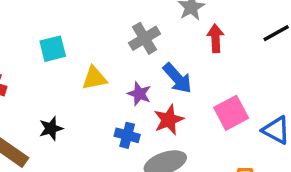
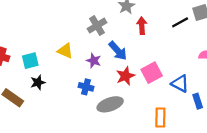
cyan square: (53, 49) -> (30, 61), moved
yellow triangle: (94, 78) -> (65, 51), turned 35
red star: (169, 120) -> (125, 76), moved

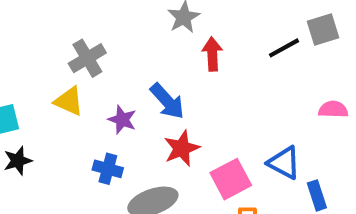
gray cross: (97, 26) -> (87, 58), moved
pink square: (152, 73) -> (231, 179), moved

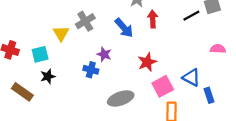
yellow triangle: (69, 101) -> (61, 33), moved, turned 35
blue arrow: (167, 101) -> (124, 28), moved
red star: (182, 148) -> (147, 62), moved
blue cross: (108, 169) -> (91, 70), moved

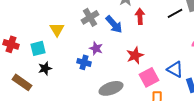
gray cross: (85, 21) -> (90, 17), moved

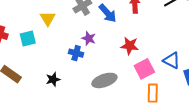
red star: (135, 55) -> (130, 46), turned 30
black star: (45, 68) -> (53, 79), moved

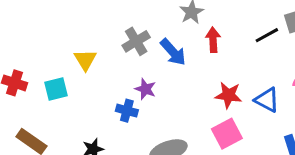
red star: (130, 46) -> (228, 95), moved
blue triangle: (172, 60) -> (267, 100), moved

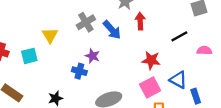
black line: (267, 35) -> (179, 36), moved
blue triangle: (267, 100) -> (178, 80), moved

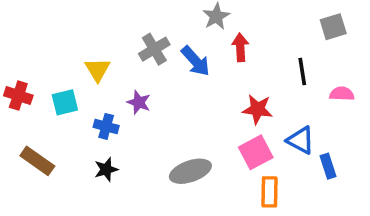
black line: (179, 36) -> (302, 71), turned -70
purple star: (92, 56) -> (139, 102), moved
blue cross: (79, 71) -> (106, 126), moved

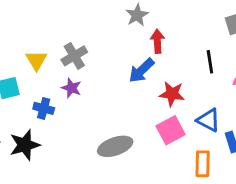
gray cross: (154, 49) -> (74, 56), moved
blue arrow: (196, 61) -> (141, 71), moved, turned 88
black star: (106, 170) -> (25, 145), moved, size x1.5
orange rectangle: (270, 192) -> (203, 164), moved

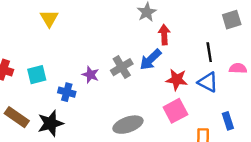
gray cross: (74, 56) -> (122, 67), moved
yellow triangle: (36, 60) -> (49, 18), moved
blue triangle: (208, 120) -> (208, 82), moved

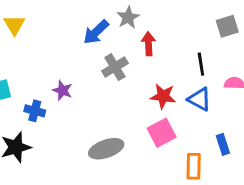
blue arrow: (150, 60) -> (96, 32), moved
gray cross: (122, 67) -> (115, 67), moved

